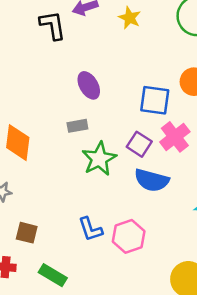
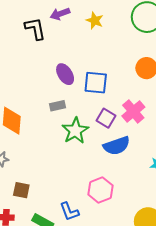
blue square: (155, 100) -> (96, 83), moved
blue semicircle: (152, 180) -> (117, 146), turned -32
blue L-shape: (90, 229) -> (69, 211), moved

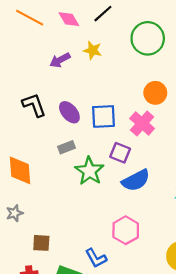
purple arrow: (60, 14) -> (60, 60), moved
black L-shape: (35, 29) -> (34, 105), moved
pink cross: (133, 112) -> (142, 123), moved

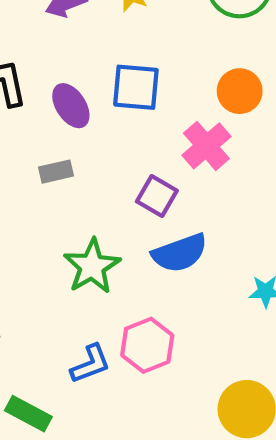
blue square: (103, 116) -> (136, 87), moved
green star: (89, 171) -> (92, 266), moved
blue L-shape: (96, 258) -> (90, 364), moved, turned -90

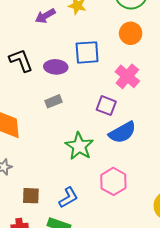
orange circle: (240, 91) -> (131, 33), moved
purple ellipse: (71, 106) -> (56, 67), turned -45
blue L-shape: (90, 364) -> (68, 198), moved

